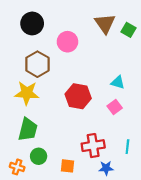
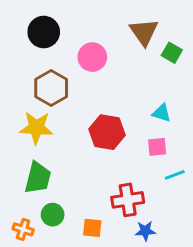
green square: (128, 30) -> (172, 53), moved
pink square: (115, 107) -> (157, 147), turned 32
cyan line: (127, 147) -> (175, 175), moved, turned 64

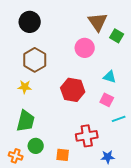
pink circle: (92, 57) -> (85, 48), moved
yellow star: (36, 128) -> (25, 87), size x0.6
pink square: (157, 147) -> (107, 100), turned 32
blue star: (145, 231) -> (108, 157), moved

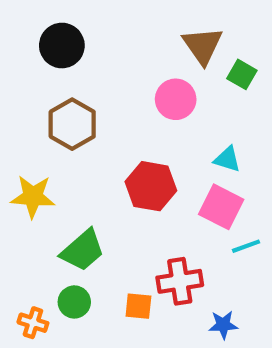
yellow star: (25, 87) -> (33, 197), moved, size x1.5
pink square: (107, 100) -> (221, 207), size x1.5
green trapezoid: (26, 121) -> (83, 250), moved, turned 35
orange square: (63, 155) -> (138, 306), moved

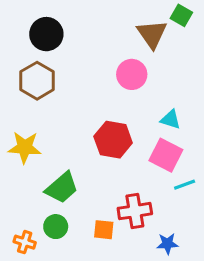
green square: (242, 74) -> (181, 15), moved
brown hexagon: (72, 124) -> (37, 81), moved

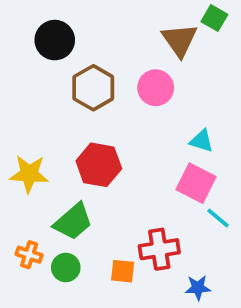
brown hexagon: (37, 81) -> (93, 88), moved
red hexagon: (113, 140) -> (99, 165), moved
cyan line: (185, 185) -> (218, 218), turned 60
orange cross: (25, 242) -> (29, 255), moved

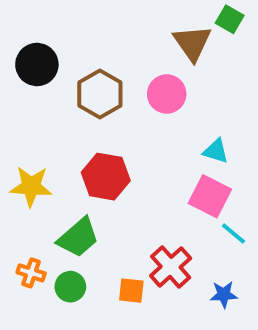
black circle: (55, 40) -> (37, 65), moved
red cross: (159, 249) -> (171, 267), turned -33
blue star: (198, 288) -> (224, 295), moved

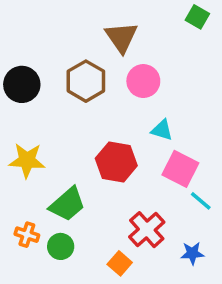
brown triangle: (192, 43) -> (121, 37), moved
black circle: (37, 65) -> (22, 84), moved
cyan triangle: (216, 151) -> (162, 130), moved
red hexagon: (106, 177) -> (116, 162), moved
orange square: (131, 291) -> (120, 263), moved, turned 35

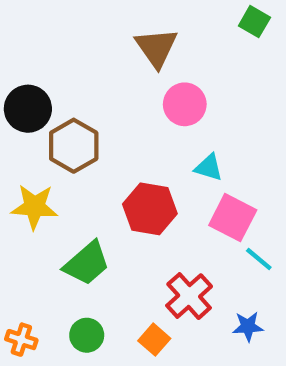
brown hexagon: (86, 81) -> (74, 146), moved
orange cross: (27, 235) -> (21, 340), moved
green circle: (61, 246) -> (87, 335), moved

